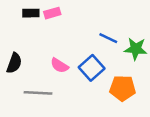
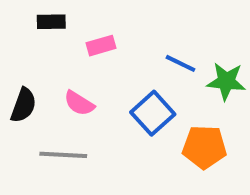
pink rectangle: (52, 13) -> (101, 46), moved
pink semicircle: (59, 66) -> (79, 103), moved

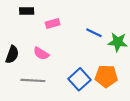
blue square: (153, 113) -> (79, 79), moved

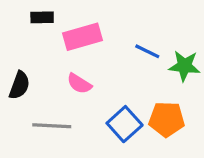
pink rectangle: (53, 23) -> (82, 37), size x1.6
pink semicircle: (41, 53) -> (79, 84), moved

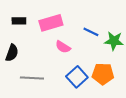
black rectangle: (42, 17) -> (19, 21), moved
pink semicircle: (79, 84) -> (63, 47), moved

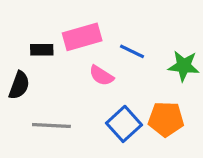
black rectangle: (19, 21) -> (42, 50), moved
blue line: (91, 32) -> (132, 51), moved

